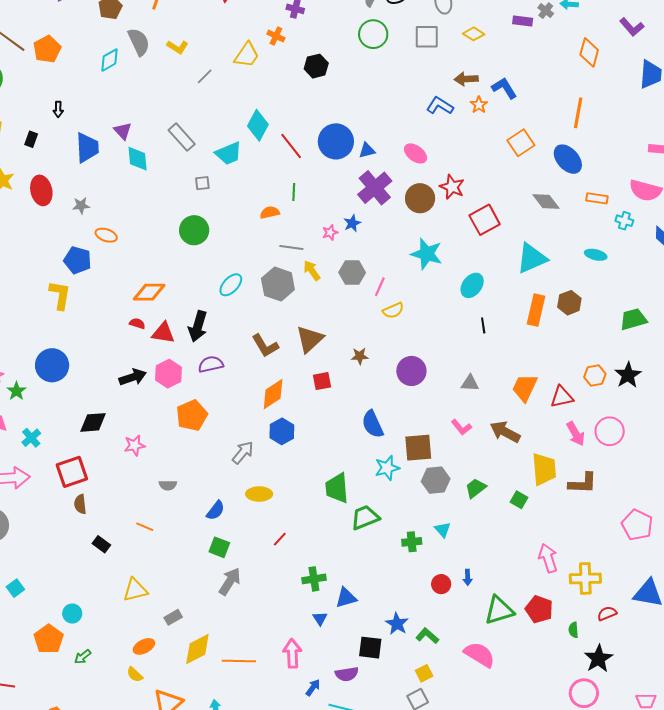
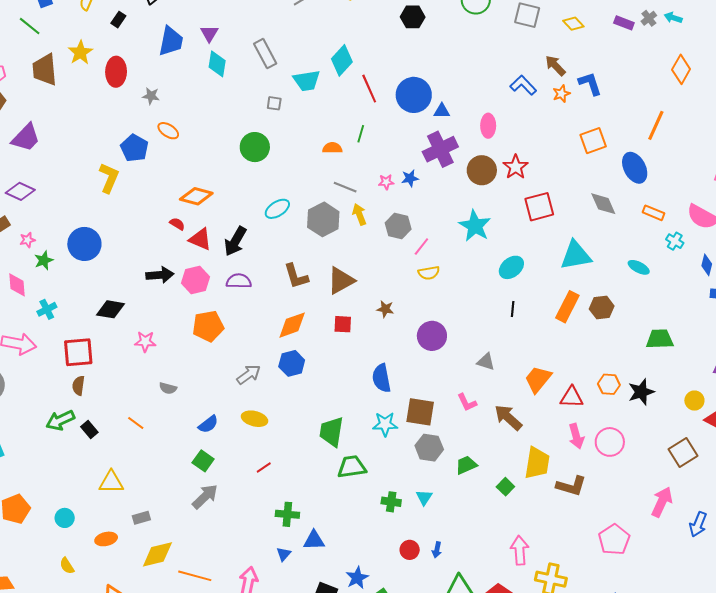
brown arrow: (466, 79) -> (555, 66), turned 35
pink ellipse: (415, 153) -> (488, 126), turned 40
cyan circle: (72, 614) -> (65, 518), moved
green arrow: (83, 657) -> (60, 420), moved, size x1.6
yellow semicircle: (135, 675) -> (67, 566), moved

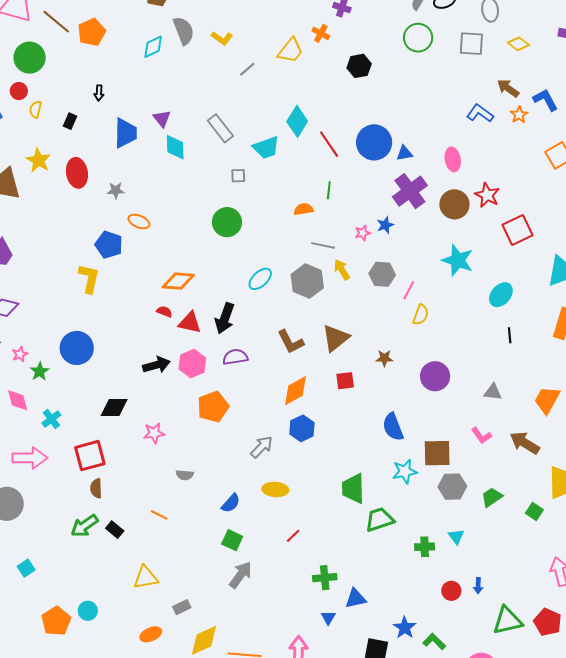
yellow semicircle: (429, 273) -> (421, 315), turned -50
cyan circle: (65, 518) -> (88, 611), moved

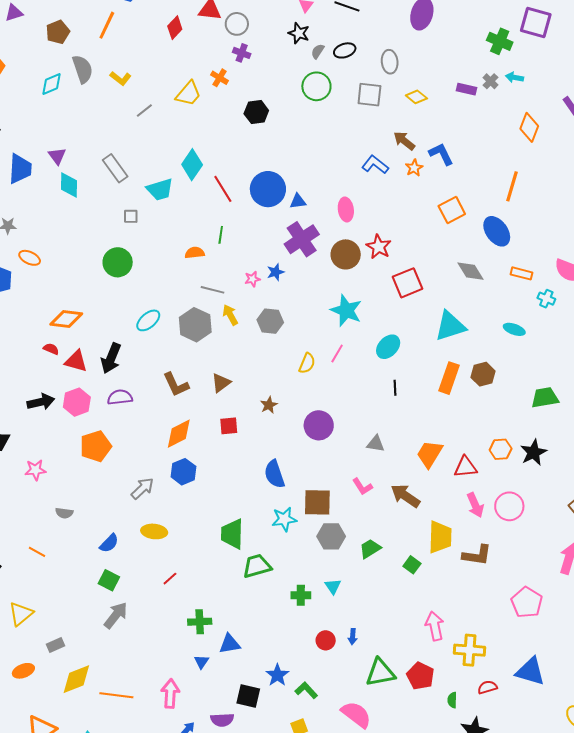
pink line: (409, 290) -> (337, 353), moved
brown triangle: (336, 338) -> (221, 383), size x0.7
brown star: (384, 358) -> (269, 405), turned -30
yellow triangle: (146, 578) -> (21, 614), turned -32

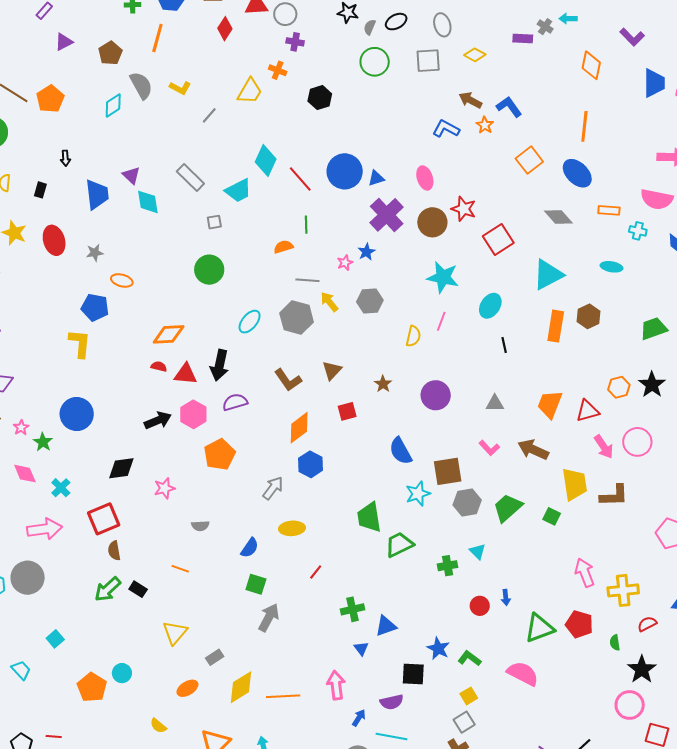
green trapezoid: (370, 549) -> (508, 508), size x1.4

